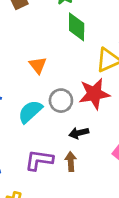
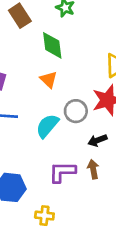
green diamond: (77, 27) -> (52, 45), moved

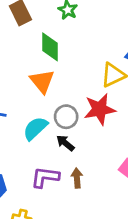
orange triangle: (49, 80) -> (42, 81), size x1.4
black arrow: (97, 140) -> (65, 143), moved, turned 54

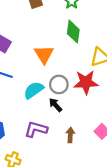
green diamond: (50, 47) -> (73, 32), moved
brown arrow: (77, 178) -> (70, 135), moved

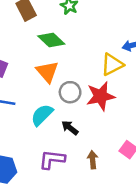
green diamond: (73, 32) -> (51, 40), moved, turned -45
gray circle: (59, 84) -> (70, 92), moved

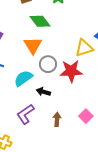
black arrow: (70, 128) -> (43, 92), turned -32
purple L-shape: (52, 159) -> (25, 114), turned -50

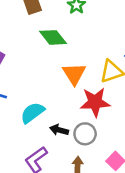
orange triangle: (33, 45) -> (74, 74), moved
gray circle: (48, 64) -> (85, 134), moved

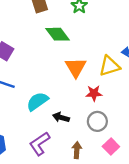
red star: (95, 102) -> (94, 93), size x0.6
gray circle: (85, 134) -> (97, 121), moved

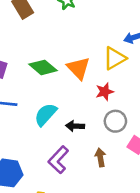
green diamond: (57, 34) -> (43, 67), moved

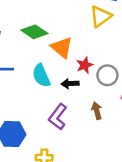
orange triangle: (78, 68) -> (62, 47), moved
red star: (105, 92) -> (85, 65), moved
cyan semicircle: (46, 115) -> (41, 76), turned -60

